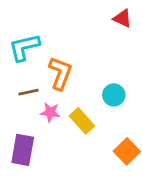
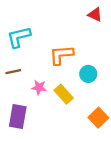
orange L-shape: (60, 73) -> (61, 55), moved, turned -115
brown line: (28, 92) -> (13, 72), moved

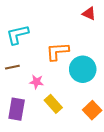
cyan circle: (88, 74) -> (83, 69), size x1.6
yellow rectangle: (64, 94) -> (53, 104), moved

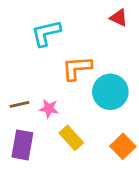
cyan L-shape: (18, 35) -> (46, 33), moved
brown line: (12, 67) -> (20, 104), moved

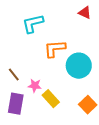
brown line: (20, 104) -> (14, 75), turned 64
pink star: (49, 109) -> (35, 86), moved

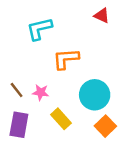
cyan circle: (79, 66) -> (95, 95), moved
pink star: (35, 86) -> (41, 92), moved

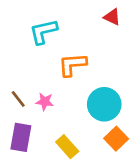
yellow rectangle: (61, 119) -> (67, 147), moved

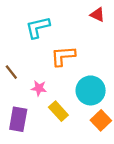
brown line: (18, 99) -> (11, 72), moved
yellow rectangle: (67, 147) -> (58, 111), moved

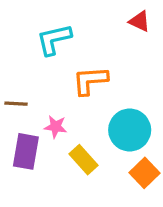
brown line: (11, 72) -> (16, 104), turned -49
purple rectangle: (18, 119) -> (26, 151), moved

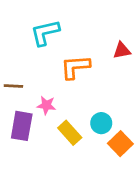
red triangle: (140, 21) -> (122, 50), moved, turned -36
cyan circle: (130, 130) -> (101, 123), moved, size x0.6

